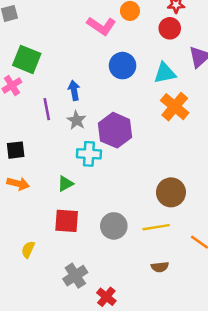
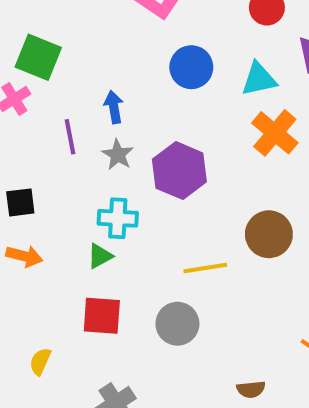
cyan cross: (89, 154) -> (118, 218), moved
brown circle: (171, 192) -> (269, 234), moved
yellow line: (156, 227) -> (205, 268), moved

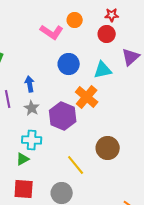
orange cross: (275, 133) -> (87, 97), moved
yellow line: (205, 268) -> (76, 165), turned 60

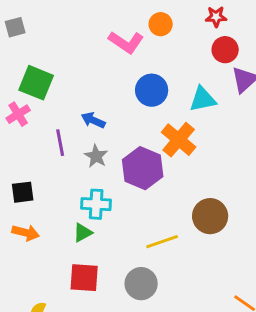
red circle: (107, 34) -> (225, 50), moved
blue arrow: (30, 84) -> (93, 120), turned -56
yellow line: (76, 165) -> (162, 242), turned -70

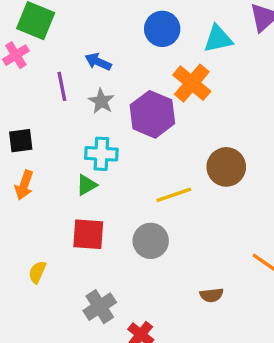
orange arrow: (26, 233) -> (24, 185), turned 95

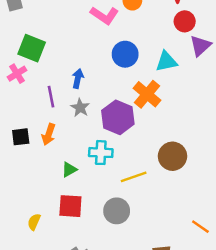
blue arrow: (98, 62) -> (78, 78), turned 78
cyan cross: (101, 154) -> (101, 153), moved
orange arrow: (24, 185) -> (49, 134), moved
yellow semicircle: (37, 272) -> (34, 222), moved

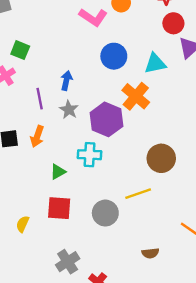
green square: (32, 48) -> (20, 50), size x0.7
yellow line: (134, 177) -> (138, 194), moved

